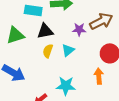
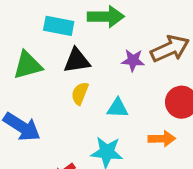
cyan triangle: (68, 50) -> (118, 108), moved, turned 40
orange arrow: (99, 76) -> (162, 139), turned 91

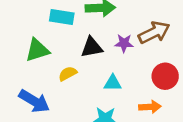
black triangle: (77, 61) -> (92, 47), moved
yellow semicircle: (80, 93) -> (68, 74), moved, turned 42

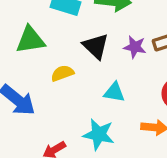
black triangle: (92, 47) -> (96, 46), turned 45

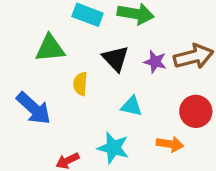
yellow semicircle: (62, 73) -> (80, 84), turned -70

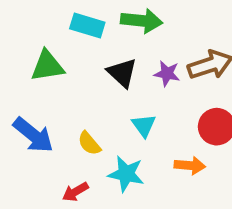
yellow semicircle: (80, 84) -> (89, 143), moved, turned -40
cyan triangle: (132, 106) -> (144, 126), turned 45

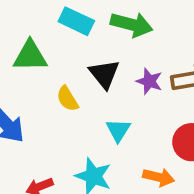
yellow semicircle: (89, 143) -> (67, 99), moved

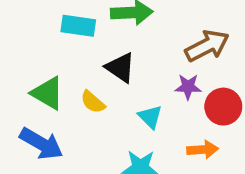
green triangle: (30, 56) -> (48, 93), moved, turned 48
purple star: (149, 81) -> (188, 87), moved

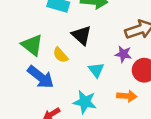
blue arrow: (41, 144) -> (41, 77), moved

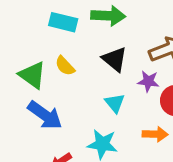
black triangle: (82, 35) -> (115, 59), moved
yellow semicircle: (60, 55) -> (65, 66), moved

